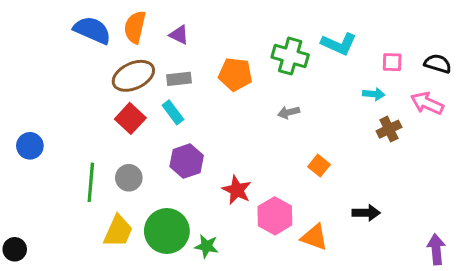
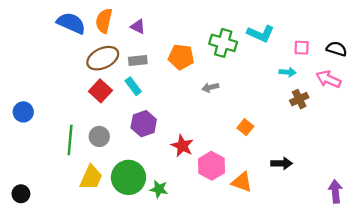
gray arrow: (289, 112) -> (210, 87), moved
black circle: (15, 249) -> (21, 194), moved

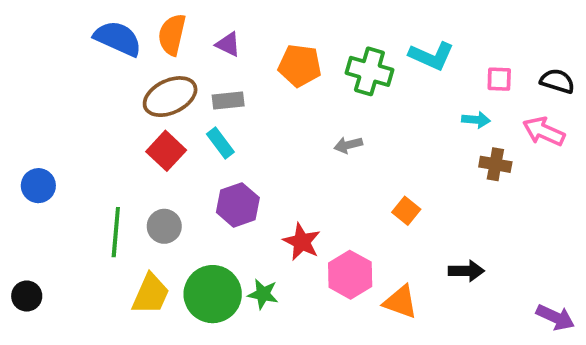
orange pentagon: (181, 57) -> (300, 66), moved
brown cross: (299, 99) -> (495, 164), turned 36
green star: (159, 189) -> (263, 294), moved
purple arrow: (335, 191) -> (555, 317), turned 120
black circle: (21, 194) -> (27, 296), moved

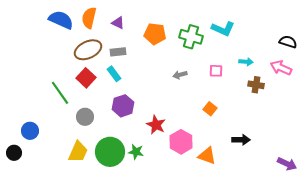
pink square: (499, 79) -> (216, 71), moved
blue circle: (38, 186) -> (30, 131), moved
green line: (116, 232) -> (60, 93), moved, turned -40

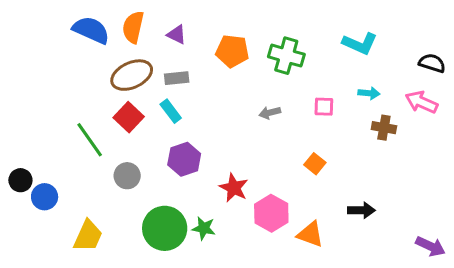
cyan L-shape: (223, 29) -> (360, 44), moved
yellow trapezoid: (78, 152) -> (88, 236), moved
black circle: (14, 153) -> (20, 180), moved

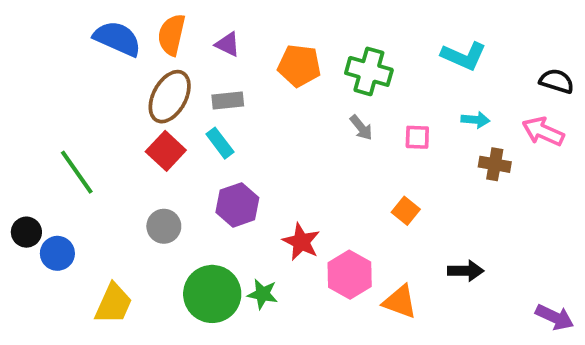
brown ellipse: (132, 75) -> (170, 97), turned -36
gray arrow: (270, 113) -> (361, 128), moved, turned -115
green line: (90, 140) -> (77, 172), moved

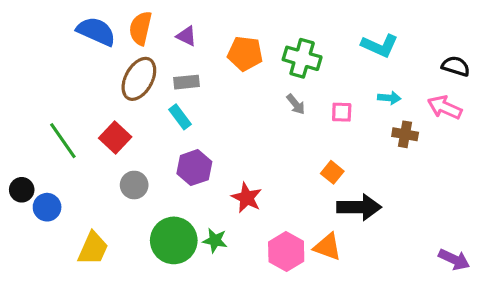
red square: (166, 151) -> (115, 137), moved
black arrow: (466, 271) -> (359, 207), moved, size x1.5
pink hexagon: (350, 275) -> (286, 252), moved

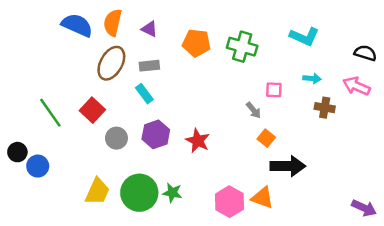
gray arrow: (296, 104) -> (254, 110), moved
gray circle: (134, 185) -> (116, 138), moved
red star: (247, 198) -> (198, 141), moved
yellow trapezoid: (93, 248) -> (97, 191), moved

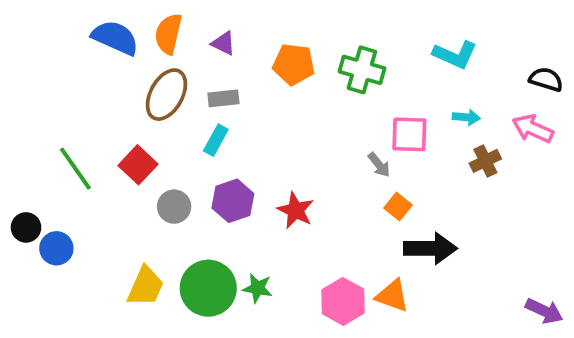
pink square: (274, 90) -> (409, 134), size x1.5
cyan rectangle: (144, 94) -> (216, 140), turned 66
brown cross: (325, 108) -> (485, 161), turned -36

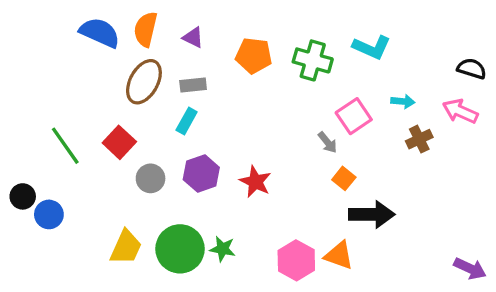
cyan L-shape: (455, 55) -> (372, 47), moved
pink square: (409, 134) -> (354, 116), turned -36

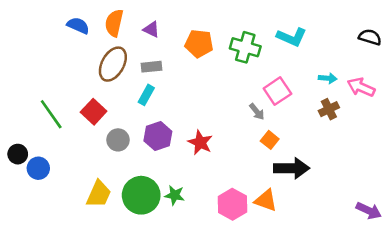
blue semicircle: (100, 33) -> (78, 26), size x0.7
black semicircle: (472, 69) -> (370, 37), moved
cyan arrow: (403, 101) -> (328, 78), moved

